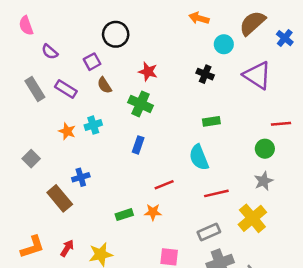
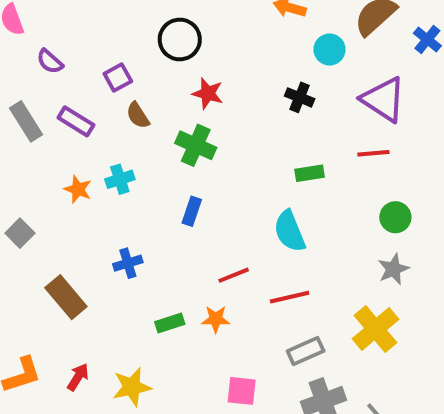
black circle: (116, 34) -> (180, 40), moved
red line: (281, 124) -> (373, 153), moved
blue cross: (81, 177) -> (128, 263), moved
red line: (216, 193) -> (290, 297), moved

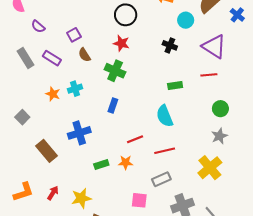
black circle: (180, 40) -> (126, 15), moved
blue cross: (128, 263) -> (79, 133), size x1.5
gray rectangle: (306, 351) -> (161, 179), moved

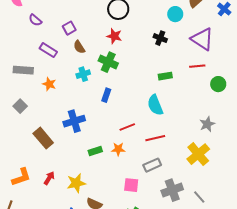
gray rectangle: (25, 58) -> (23, 70), moved, turned -54
cyan cross: (75, 89) -> (83, 74), moved
green circle: (220, 109) -> (218, 84), moved

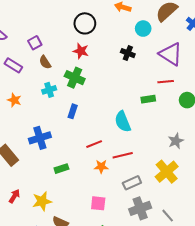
green rectangle: (165, 76) -> (148, 99), moved
orange star: (118, 149) -> (101, 167), moved
gray rectangle: (152, 165) -> (132, 183), moved

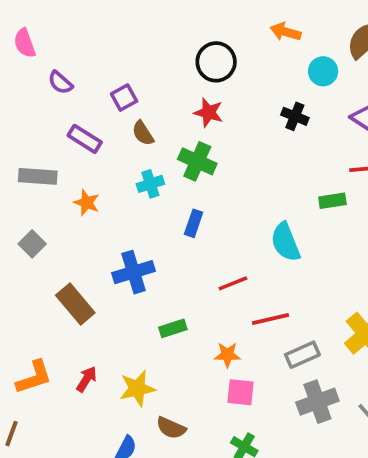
red line: (123, 155) -> (271, 319), moved
orange star: (101, 167) -> (227, 355), moved

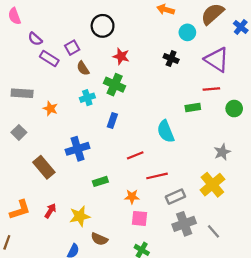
black circle: (216, 62) -> (103, 26), moved
purple rectangle: (85, 139) -> (49, 59), moved

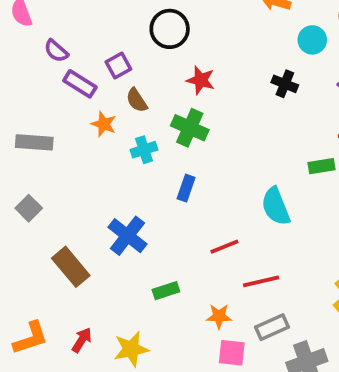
orange star: (50, 109) -> (104, 124), moved
blue cross: (78, 149) -> (127, 236), turned -35
gray rectangle: (175, 197) -> (272, 327), moved

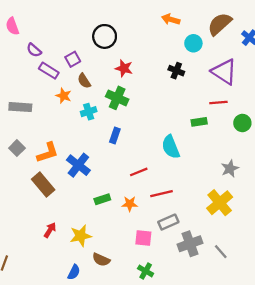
orange star: (219, 316) -> (130, 204), moved
orange L-shape: (31, 338) -> (48, 153), moved

